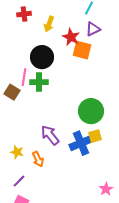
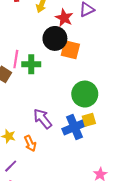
orange square: (82, 50) -> (70, 50), moved
black circle: (42, 57) -> (55, 38), moved

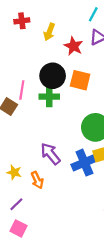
black circle: (55, 38) -> (53, 76), moved
green cross: (31, 64) -> (49, 97), moved

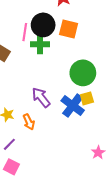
pink line: (22, 90) -> (25, 32), moved
blue cross: (84, 163) -> (73, 106), turned -30

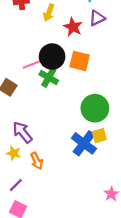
pink line: (25, 32) -> (32, 64), turned 60
green cross: (40, 44) -> (49, 77), turned 30
purple arrow: (41, 97) -> (22, 132), moved

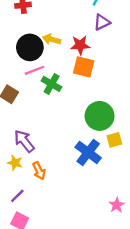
yellow arrow: (49, 13) -> (52, 39), moved, turned 84
red star: (73, 27) -> (80, 45), moved, turned -30
black circle: (52, 57) -> (30, 47), moved
yellow square: (99, 136) -> (114, 140), moved

